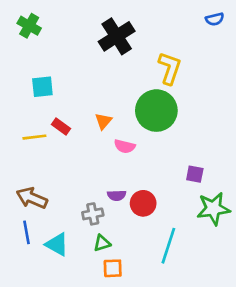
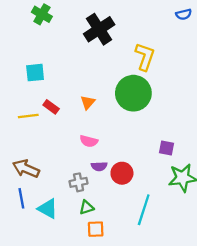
green cross: (29, 26) -> (42, 14), moved
pink semicircle: (125, 146) -> (89, 141), moved

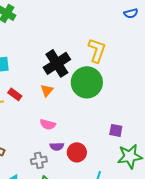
black cross: (99, 29) -> (57, 63), moved

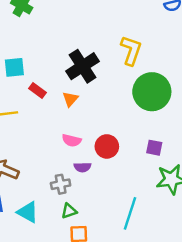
green circle: (87, 82) -> (152, 92), moved
red rectangle: (15, 94) -> (37, 90), moved
red circle: (77, 152) -> (107, 146), moved

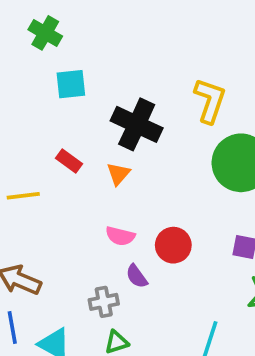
black cross: (83, 66) -> (137, 124), turned -32
cyan square: (14, 67) -> (71, 84), moved
purple semicircle: (83, 167) -> (137, 276), turned 56

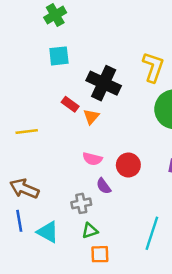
green cross: (45, 33) -> (55, 15), moved, turned 30
red rectangle: (69, 161) -> (70, 104), moved

